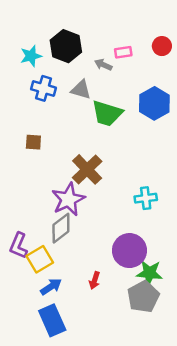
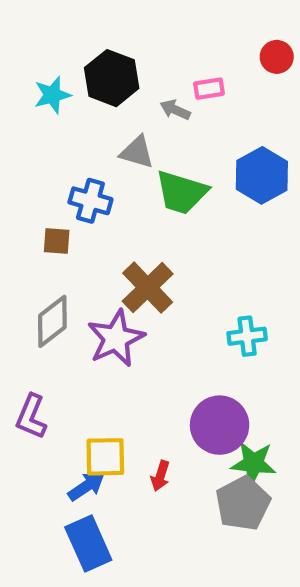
red circle: (162, 46) -> (277, 57), moved
blue cross: (43, 88) -> (90, 201), moved
gray diamond: (61, 228) -> (52, 321), moved
yellow square: (40, 259) -> (105, 457), moved, turned 30

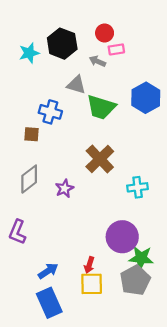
red circle: (277, 57) -> (105, 33), moved
brown cross: (148, 288) -> (100, 159), moved
purple star: (116, 338) -> (65, 188), size x0.6
yellow square: (105, 457) -> (92, 284), moved

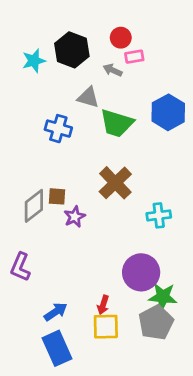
brown square: (32, 134) -> (57, 196), moved

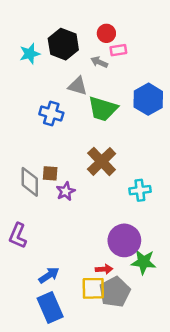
gray diamond: (34, 206) -> (30, 182), turned -52
red arrow: (103, 305) -> (104, 269), moved, turned -112
gray pentagon: (156, 323) -> (115, 292), moved

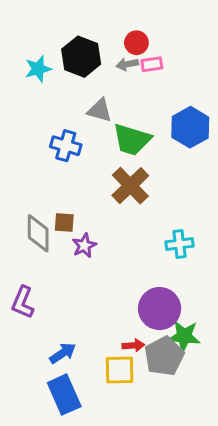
gray arrow: (99, 62) -> (127, 64), moved, turned -35
brown cross: (102, 161) -> (130, 186), moved
gray pentagon: (115, 292) -> (164, 356), moved

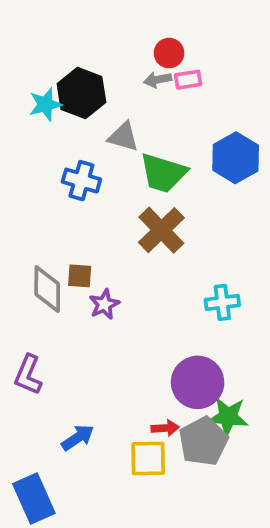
black hexagon: (81, 57) -> (81, 93), moved
cyan star: (38, 69) -> (45, 104), moved
blue rectangle: (64, 395) -> (34, 498), moved

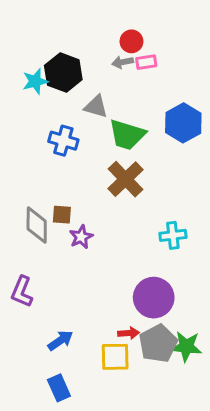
green star: (228, 417) -> (186, 346), moved
blue rectangle: (34, 498) -> (59, 388), moved, size x0.7

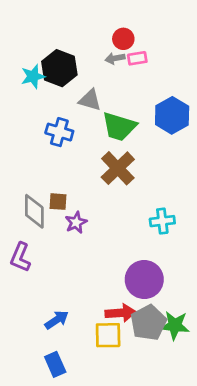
purple L-shape: (22, 292) -> (20, 257), moved
red arrow: (129, 333) -> (121, 313), size x1.5

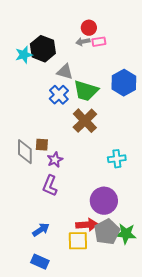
blue cross: (59, 132) -> (59, 95), moved, turned 30
purple L-shape: (20, 257) -> (50, 186), moved
blue rectangle: (55, 364) -> (40, 262), turned -42

